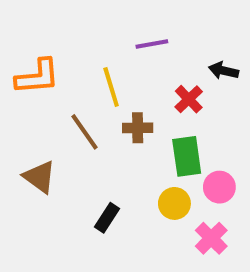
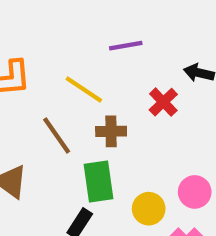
yellow line: (111, 87) -> (84, 90), turned -39
green rectangle: (187, 156) -> (98, 181), moved

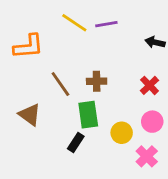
yellow line: (84, 90) -> (74, 23), moved
red cross: (163, 102) -> (149, 85), moved

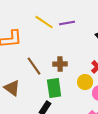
yellow circle: (122, 133) -> (85, 82), moved

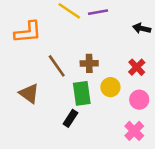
yellow circle: (85, 82) -> (110, 87), moved

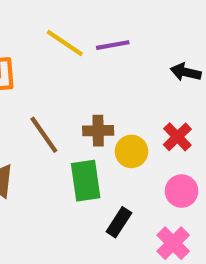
yellow circle: (110, 87) -> (131, 151), moved
black rectangle: (70, 118) -> (119, 222), moved

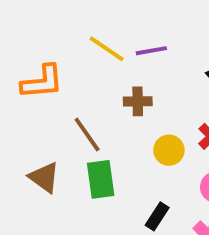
brown cross: (98, 131) -> (138, 101), moved
green rectangle: (86, 181) -> (101, 179), moved

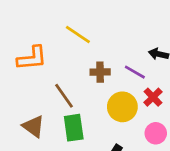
purple line: (151, 51) -> (135, 72), moved, turned 40
yellow circle: (169, 150) -> (122, 107), size x1.4

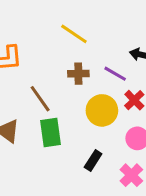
yellow line: (78, 35) -> (74, 34), moved

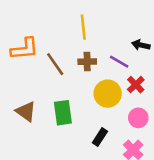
yellow line: (74, 34) -> (83, 27), turned 50
brown line: (40, 99) -> (55, 64), moved

